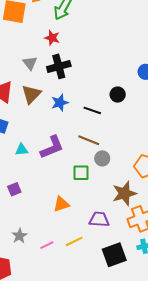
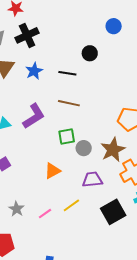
gray circle: (102, 158) -> (84, 148), moved

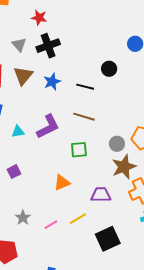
gray circle: (84, 148) -> (117, 144), moved
black square: (113, 212) -> (108, 239), moved

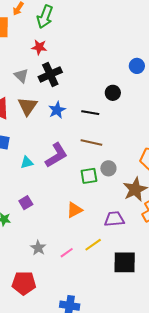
gray circle: (117, 144) -> (108, 168), moved
black square: (108, 239) -> (125, 262), turned 30

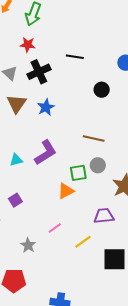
black line: (90, 113) -> (75, 57), moved
brown line: (91, 143) -> (94, 139), moved
orange triangle: (74, 210) -> (66, 191), moved
pink line: (67, 253) -> (55, 228), moved

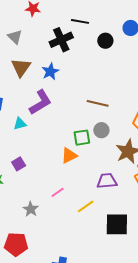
black cross: (39, 72) -> (61, 40), moved
black circle: (102, 90) -> (105, 41), moved
purple L-shape: (46, 152) -> (40, 102), moved

